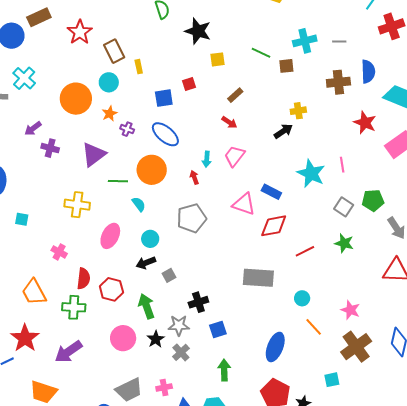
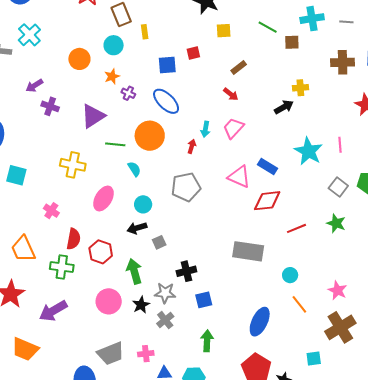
orange circle: (76, 99) -> (79, 59), size x0.7
red arrow: (194, 177) -> (192, 146), turned 32
cyan square: (22, 219) -> (16, 175), size x1.5

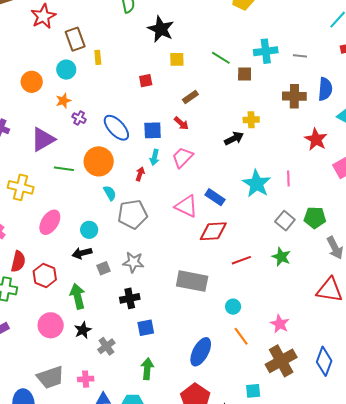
blue square: (167, 65) -> (153, 130), moved
cyan semicircle: (134, 169) -> (110, 193), moved
gray star: (165, 293) -> (133, 262), moved

